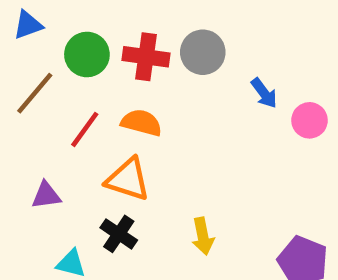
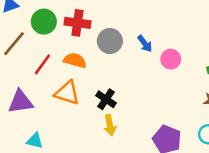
gray circle: (203, 52) -> (110, 41), moved
purple triangle: (46, 195) -> (21, 102), size x1.5
black cross: (119, 234) -> (106, 99), moved

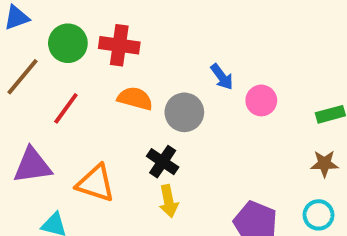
gray circle: (110, 41) -> (184, 112), moved
orange semicircle: (75, 60) -> (135, 99), moved
orange triangle: (67, 93) -> (96, 183), moved

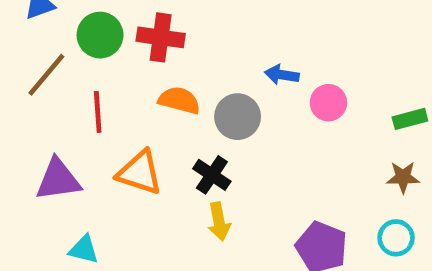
blue arrow: (222, 77) -> (282, 75), turned 136
red line: (66, 108) -> (98, 112), turned -40
orange triangle: (96, 183) -> (140, 173), moved

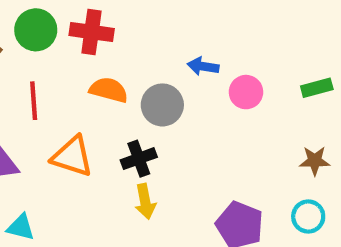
green rectangle: (410, 119) -> (317, 88), moved
black cross: (212, 175) -> (139, 159), turned 36

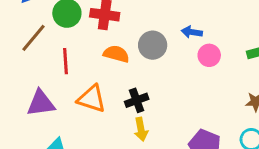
blue arrow: (203, 66) -> (192, 32), moved
gray circle: (162, 105) -> (153, 45), moved

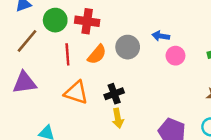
orange semicircle: (116, 54) -> (97, 54), turned 115
red line: (65, 61) -> (67, 54), moved
purple triangle: (41, 103) -> (25, 83), moved

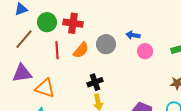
orange triangle: (76, 92) -> (45, 88), moved

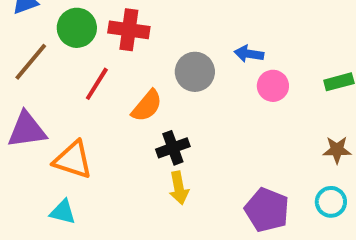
red line: (57, 50) -> (97, 84), turned 36
orange semicircle: (81, 50) -> (147, 106), moved

